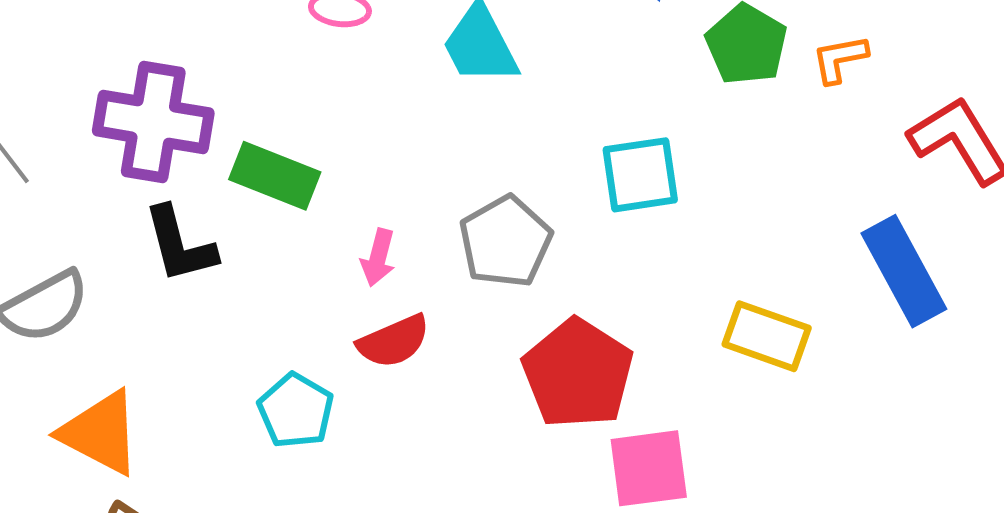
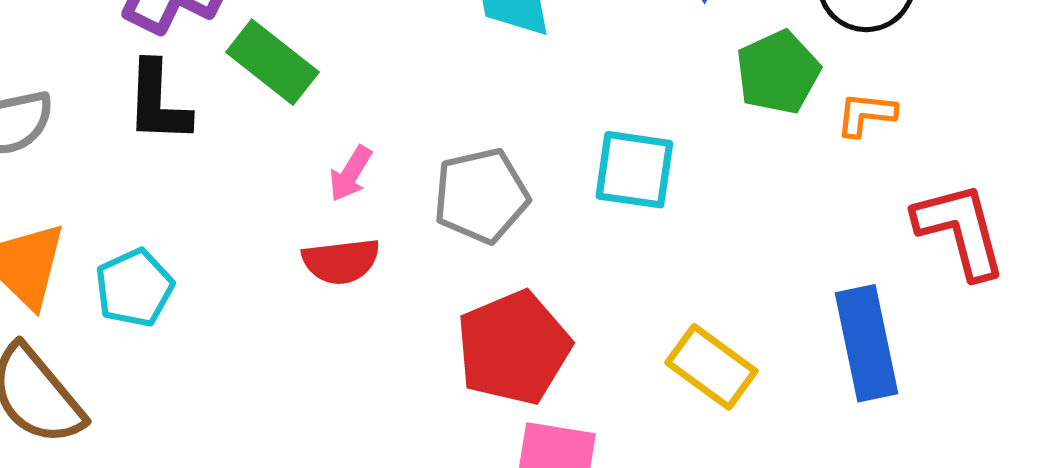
cyan pentagon: (296, 411) -> (134, 288), moved

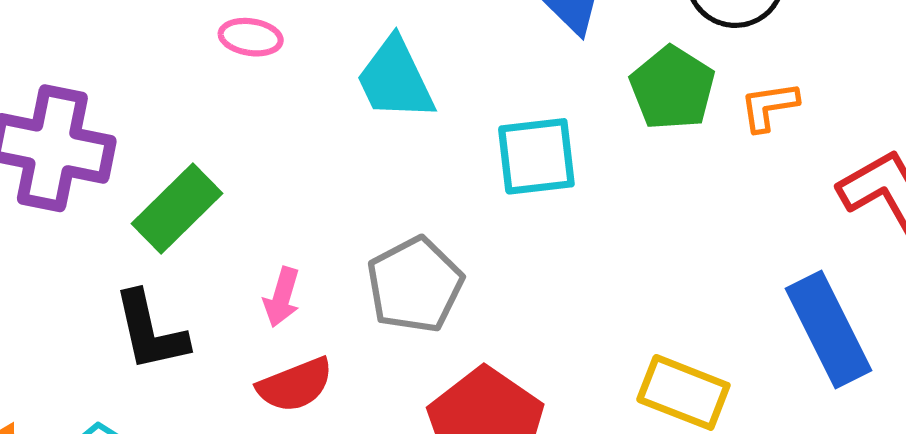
green rectangle: (272, 62) -> (177, 208), turned -68
black L-shape: (158, 102) -> (150, 331), moved
cyan square: (634, 170) -> (536, 156), moved

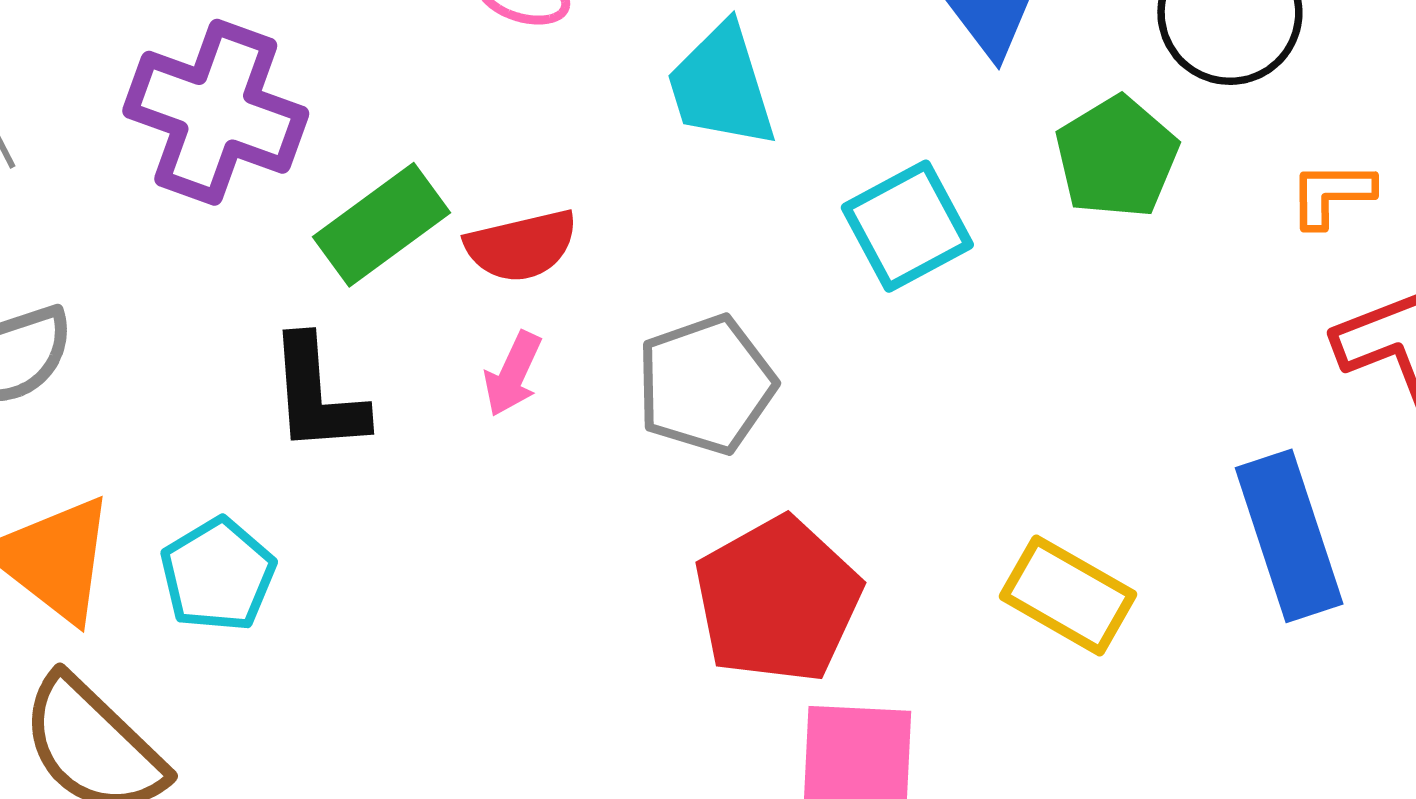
orange L-shape: (769, 106) -> (1332, 194), moved
cyan square: (536, 156) -> (907, 226), turned -30
red semicircle: (295, 385) -> (521, 246), moved

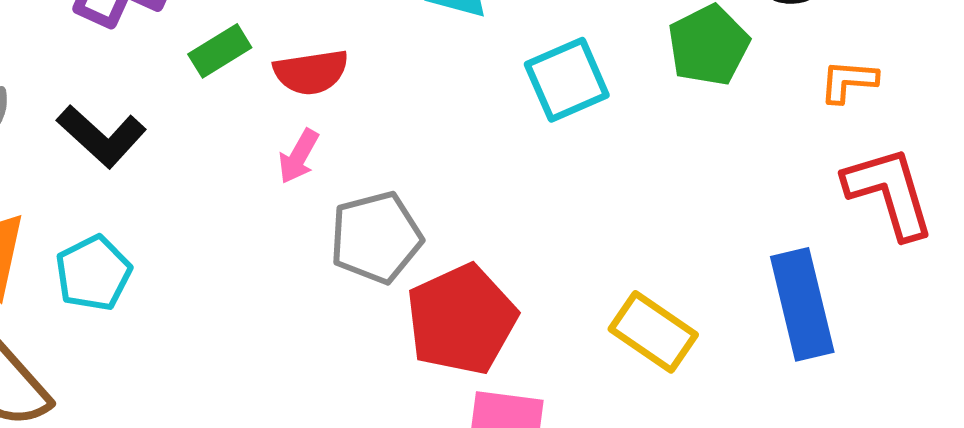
green rectangle: (382, 225) -> (220, 51), size x0.7
gray pentagon: (706, 385) -> (376, 237), moved
black L-shape: (317, 395) -> (102, 136), moved, turned -48

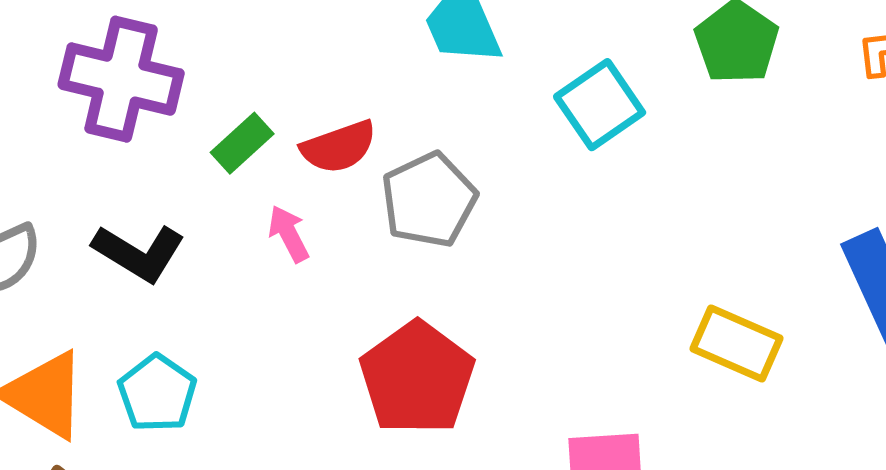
pink arrow: (299, 156) -> (289, 234), moved, turned 134
gray pentagon: (376, 237) -> (429, 200), moved
red pentagon: (461, 319) -> (417, 378), moved

